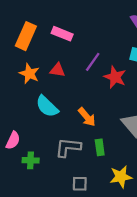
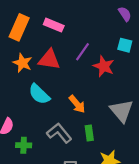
red triangle: (58, 70) -> (49, 60), size x1.5
gray L-shape: (68, 147) -> (59, 133), turned 45

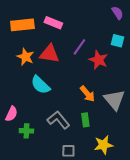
orange rectangle: (19, 27) -> (22, 25), turned 60
orange arrow: (77, 104) -> (87, 94), moved

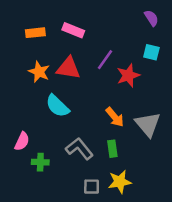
orange rectangle: (22, 25) -> (35, 33), size x0.7
red star: (98, 60) -> (128, 75), turned 30
yellow star: (103, 145) -> (120, 182), moved

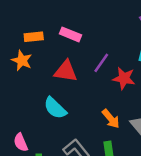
orange star: (39, 72) -> (22, 61), moved
red star: (128, 75) -> (124, 78), turned 30
pink semicircle: (22, 141) -> (21, 142), turned 132

